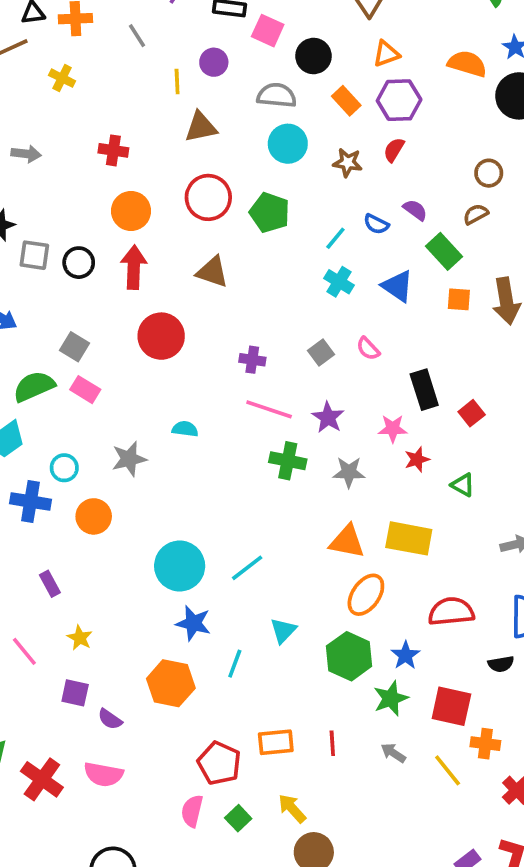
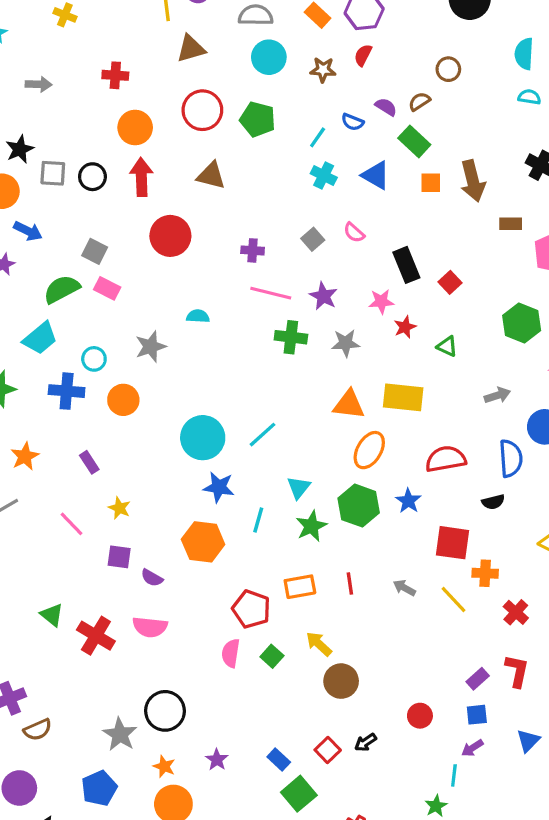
brown semicircle: (476, 214) -> (419, 102), moved
green star: (391, 698) -> (311, 526), moved

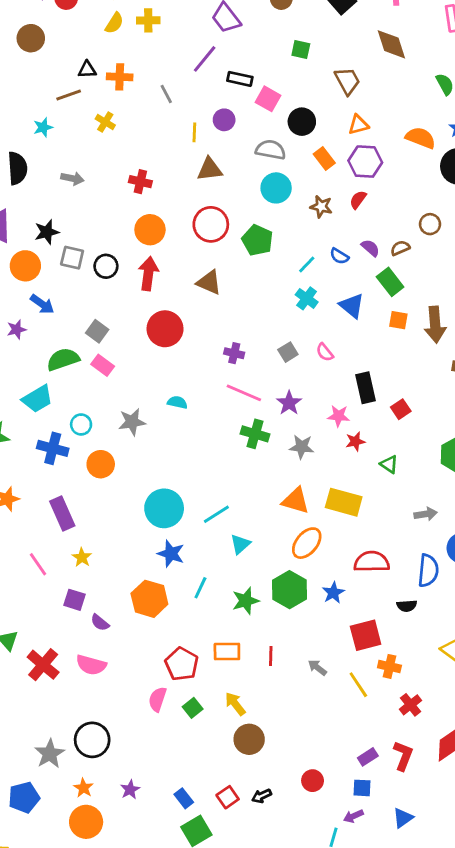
purple rectangle: (89, 462) -> (62, 513), size x1.6
cyan triangle: (299, 487) -> (240, 544), moved
red square: (453, 543) -> (366, 635), turned -32

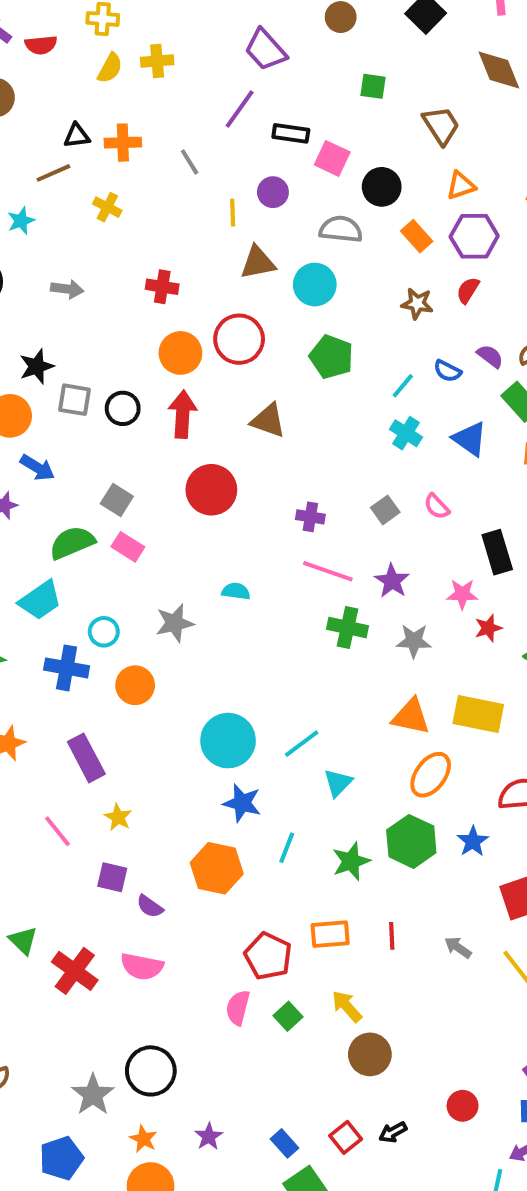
cyan circle: (276, 188) -> (315, 285), moved
red circle: (211, 224) -> (239, 339), moved

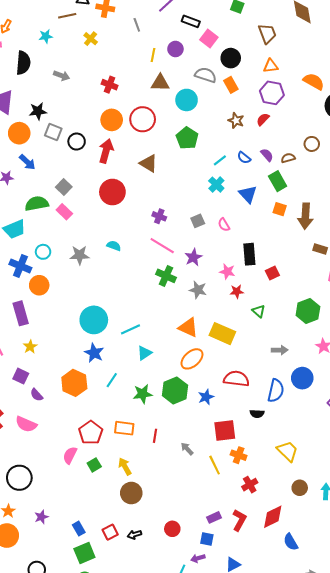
orange rectangle: (417, 236) -> (231, 85), moved
orange circle: (135, 685) -> (39, 285), moved

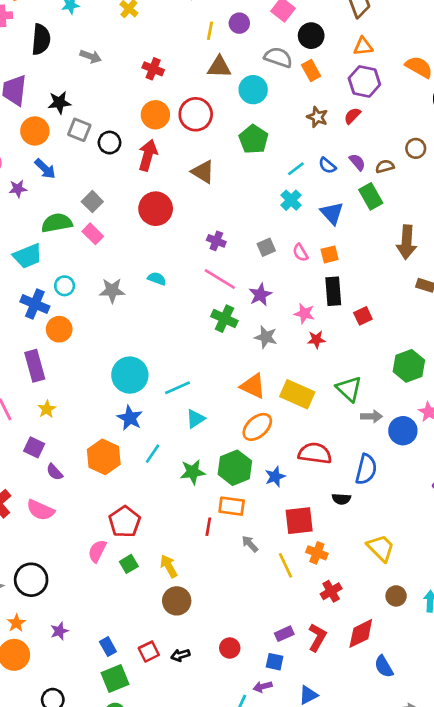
orange square: (280, 209) -> (330, 254), moved, turned -32
green triangle: (259, 311) -> (349, 389), moved, size x1.5
blue circle: (302, 378) -> (403, 431), moved
orange rectangle: (124, 428) -> (232, 506), moved

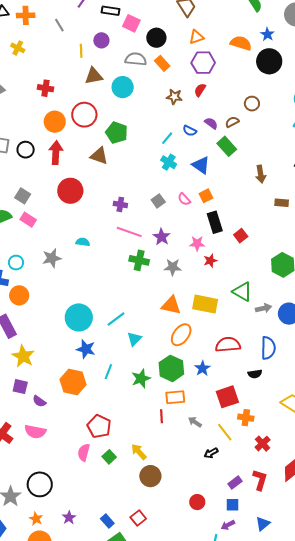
green pentagon: (254, 139) -> (117, 133), moved
brown arrow: (407, 242) -> (261, 174), size x0.7
yellow star: (47, 409) -> (23, 356), size x1.6
black arrow: (180, 655) -> (211, 453), moved

